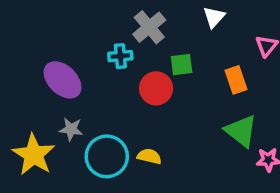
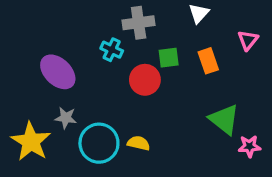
gray cross: (149, 27) -> (139, 23), turned 32
cyan cross: (120, 56) -> (112, 50), turned 30
orange rectangle: (236, 80) -> (208, 61), moved

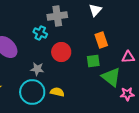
pink triangle: (248, 40) -> (128, 57), moved, turned 48
green square: (169, 58) -> (93, 61), moved
gray star: (66, 118) -> (37, 69), moved

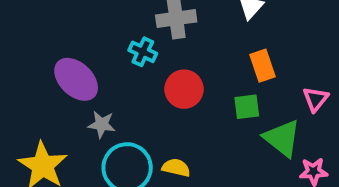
pink triangle: (128, 57) -> (315, 99), turned -48
gray star: (37, 69) -> (102, 124), moved

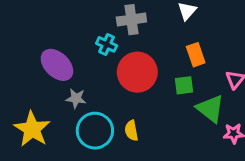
red circle: (184, 89) -> (137, 72), size x1.4
yellow semicircle: (176, 168) -> (131, 131), turned -114

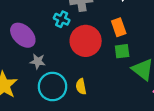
orange rectangle: (196, 55) -> (119, 27), moved

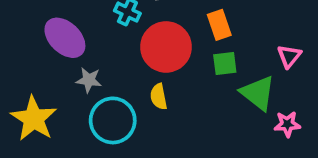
yellow semicircle: (81, 87) -> (159, 97), moved

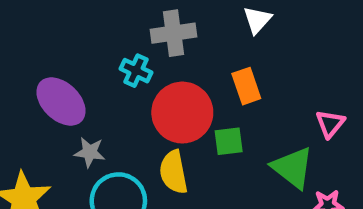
green square: (225, 63) -> (229, 141), moved
yellow semicircle: (159, 97) -> (173, 172), size x1.4

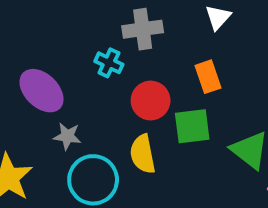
red circle: (182, 113) -> (151, 101), size x0.7
green square: (229, 141) -> (192, 126), size x1.4

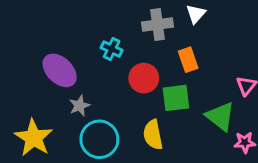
gray cross: (143, 29) -> (158, 25), moved
gray star: (67, 136) -> (79, 106), turned -30
yellow semicircle: (143, 154) -> (153, 135), moved

